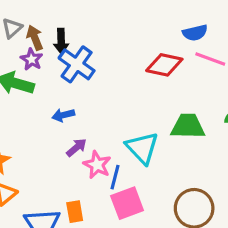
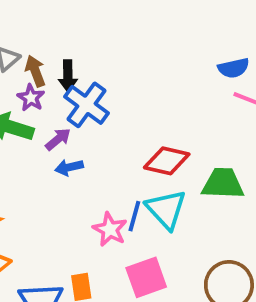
red diamond: (164, 65) -> (167, 161), moved
purple arrow: (76, 147) -> (58, 139), moved
blue line: (115, 177) -> (134, 216), moved

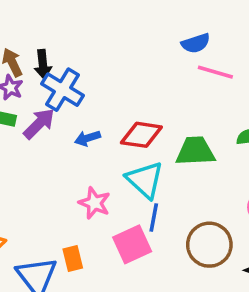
purple arrow: (58, 139) -> (39, 124), size x1.4
blue arrow: (69, 167) -> (87, 138), moved
blue line: (134, 216) -> (154, 218), moved

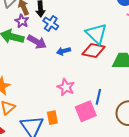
blue cross: (63, 90) -> (51, 23), size x0.7
purple arrow: (39, 124) -> (37, 42), turned 72
cyan triangle: (145, 180) -> (96, 34), moved

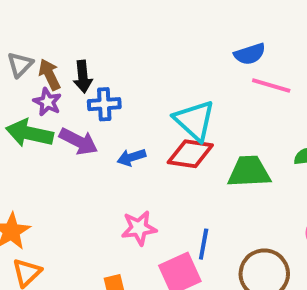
blue cross: (51, 23) -> (104, 104), turned -35
pink star: (66, 87) -> (139, 228), turned -30

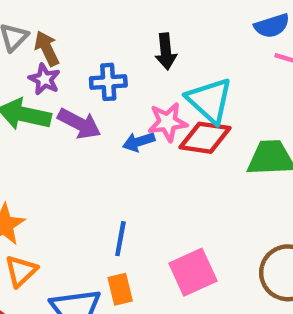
black arrow: (83, 77) -> (166, 51), moved
pink star: (139, 228) -> (168, 122), moved
blue line: (204, 244) -> (120, 239), moved

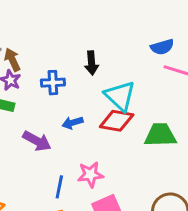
pink star: (168, 122) -> (90, 174), moved
purple arrow: (79, 124) -> (37, 141), moved

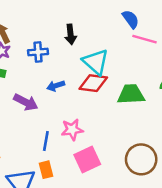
blue semicircle: (162, 47) -> (131, 19), turned -108

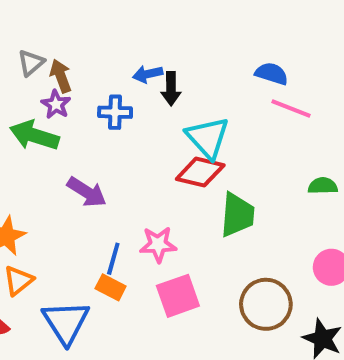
blue semicircle: (131, 19) -> (272, 74), turned -42
blue arrow: (56, 86) -> (148, 74), moved
green trapezoid: (131, 94) -> (237, 215), moved, turned 92
orange rectangle: (46, 170) -> (111, 287), moved, turned -54

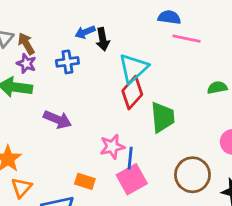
cyan triangle: (208, 138) -> (133, 68), turned 40
red diamond: (200, 172) -> (132, 93), turned -52
blue line: (113, 259) -> (130, 158), moved

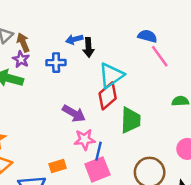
pink line: (187, 39) -> (160, 56), turned 35
purple arrow: (58, 119) -> (74, 113), moved
orange rectangle: (85, 181) -> (58, 166), turned -42

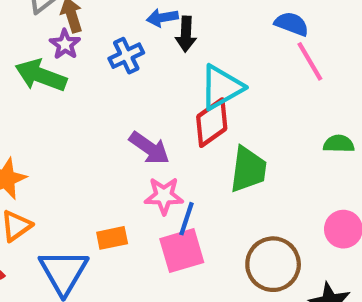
blue cross: (56, 63) -> (126, 56), turned -30

